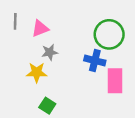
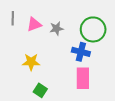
gray star: (50, 52) -> (56, 28), moved
pink rectangle: (115, 81) -> (83, 78), moved

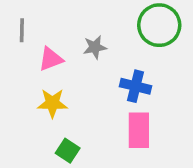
pink triangle: (34, 24) -> (51, 59), moved
green circle: (93, 29) -> (159, 25), moved

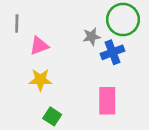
gray star: (95, 47) -> (92, 37), moved
blue cross: (136, 86) -> (113, 52), moved, turned -35

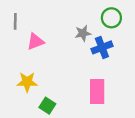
green circle: (123, 20) -> (111, 18), size x0.7
yellow star: (40, 80) -> (27, 82), moved

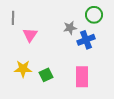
pink triangle: (35, 42) -> (30, 35), turned -35
green square: (47, 106) -> (46, 75), moved, turned 32

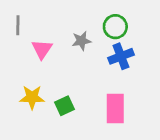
green circle: (94, 15) -> (115, 27), moved
gray star: (70, 28) -> (81, 41), moved

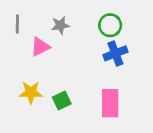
gray star: (81, 41) -> (60, 25), moved
pink triangle: (42, 49) -> (40, 47), turned 30

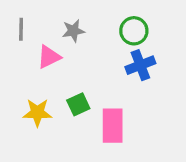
green square: (62, 100) -> (78, 104), moved
pink rectangle: (110, 103) -> (113, 126), moved

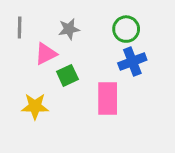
green square: (78, 104) -> (67, 75), moved
pink rectangle: (113, 126) -> (108, 99), moved

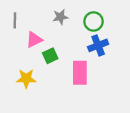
gray star: (69, 29) -> (60, 17), moved

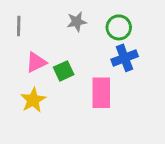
pink triangle: (34, 40) -> (36, 62), moved
yellow star: (26, 79) -> (33, 100), turned -30

